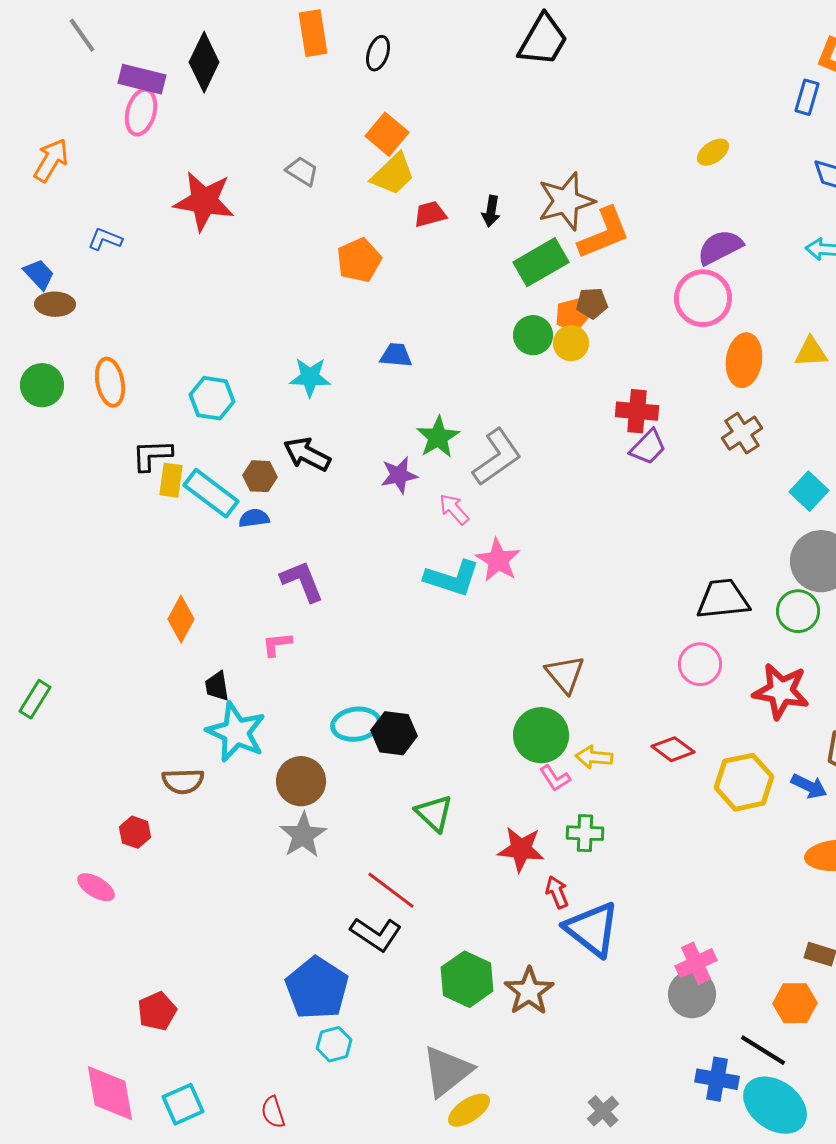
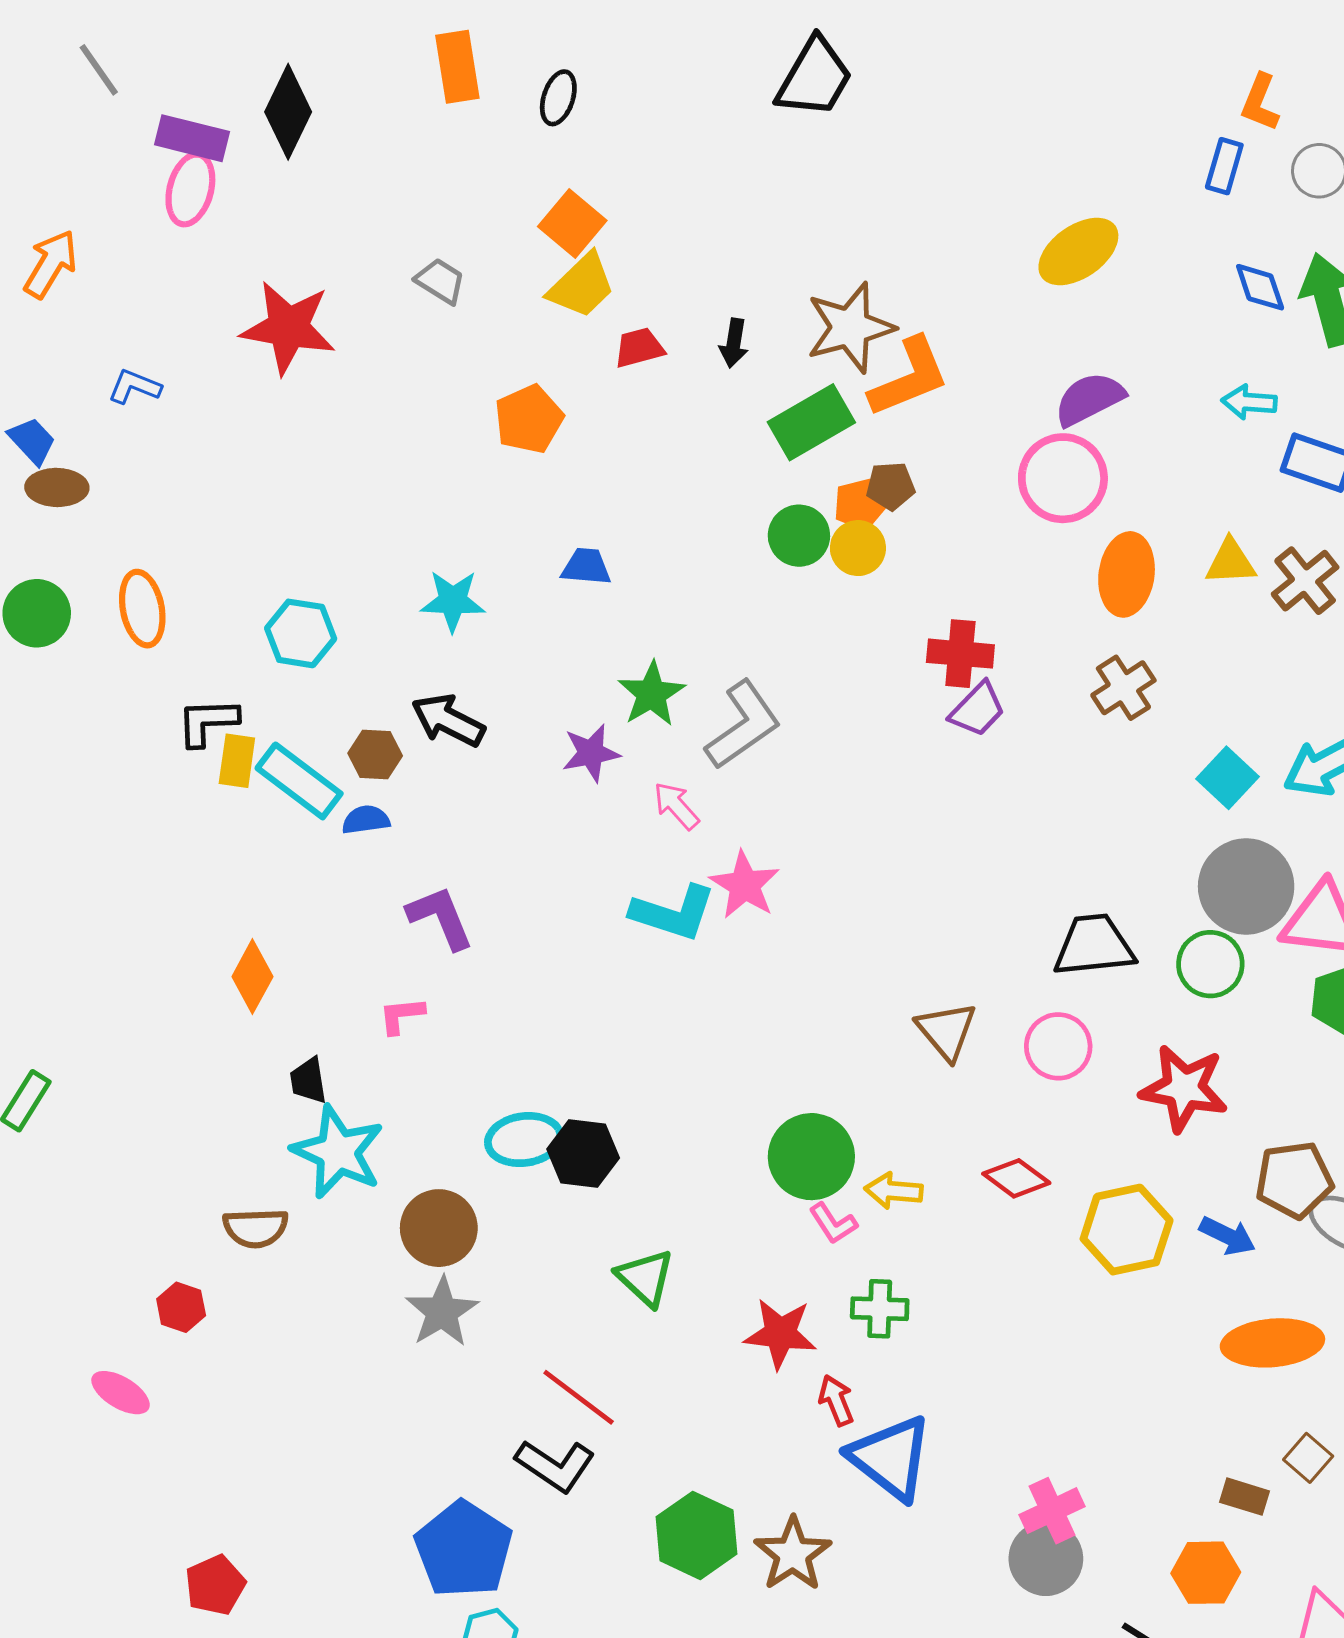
yellow ellipse: (713, 152) -> (1078, 251), size x1.6
brown triangle: (565, 674) -> (946, 1031), moved

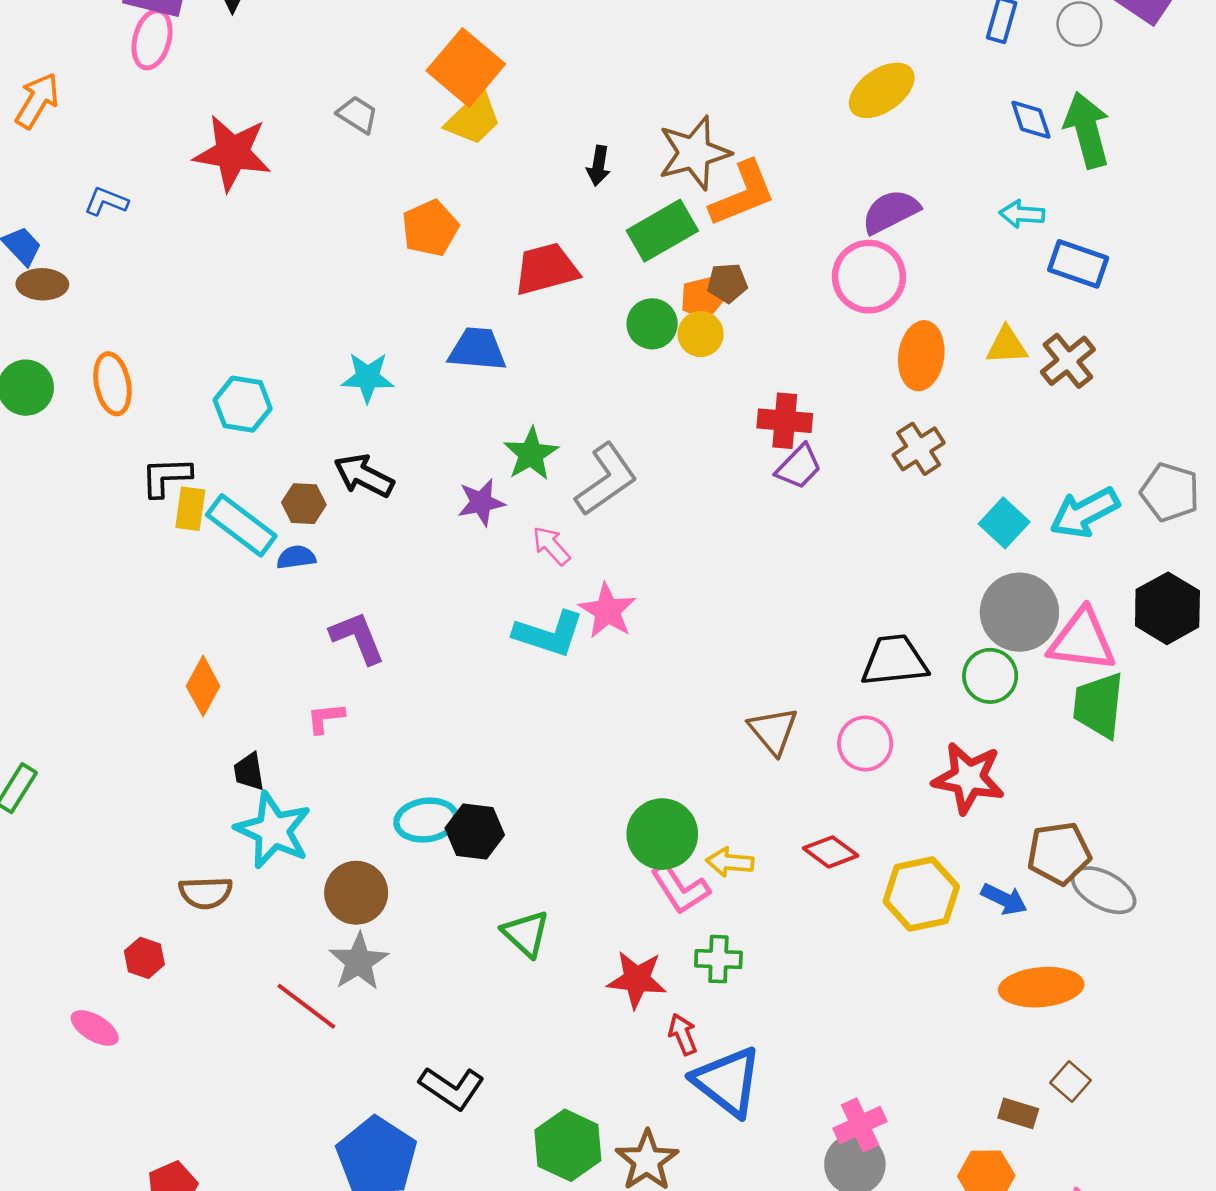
orange square: (572, 224) -> (466, 67), size x1.4
red trapezoid: (639, 348) -> (546, 269), moved, size x1.6
blue trapezoid: (586, 567) -> (477, 349), size x1.4
pink L-shape: (833, 1223) -> (680, 889), size x1.5
red line: (579, 1397) -> (306, 1006), moved

